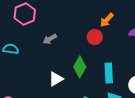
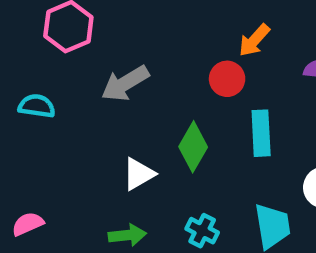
gray arrow: (50, 39) -> (125, 83), size x1.5
cyan rectangle: (109, 73) -> (261, 133), moved

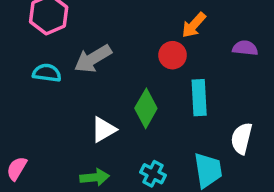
cyan semicircle: (37, 106) -> (47, 73), moved
pink semicircle: (28, 224) -> (17, 168), turned -35

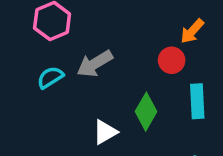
cyan semicircle: (47, 73) -> (50, 77), turned -40

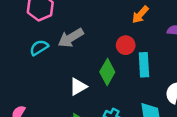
red circle: (172, 60) -> (126, 45), moved

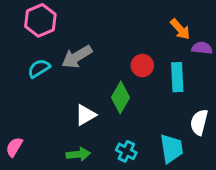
orange arrow: (140, 15) -> (180, 29), moved, turned -84
cyan rectangle: (144, 65) -> (177, 77), moved

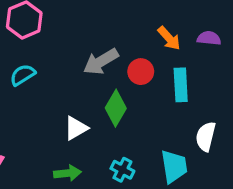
orange arrow: (180, 29) -> (169, 38), moved
purple semicircle: (202, 48) -> (209, 38), moved
gray arrow: (77, 57) -> (101, 62), moved

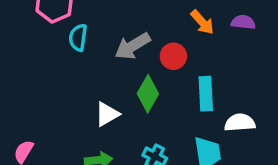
cyan semicircle: (23, 75) -> (78, 38), moved, turned -50
cyan rectangle: (181, 85) -> (206, 94), moved
white semicircle: (206, 136) -> (240, 123), turned 72

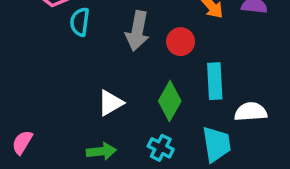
gray arrow: (133, 46) -> (137, 31), turned -48
green diamond: (148, 94) -> (170, 101), moved

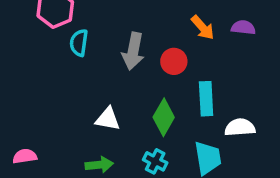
white triangle: (110, 103) -> (108, 119), turned 40
pink semicircle: (22, 142) -> (25, 156), turned 50

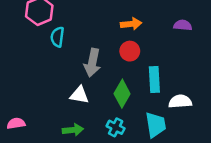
orange arrow: (203, 27) -> (131, 24), moved, turned -54
gray arrow: (133, 51) -> (92, 63), moved

